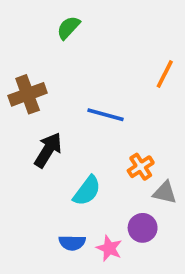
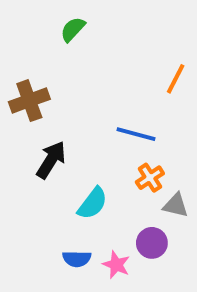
blue line: (105, 115) -> (136, 134), moved

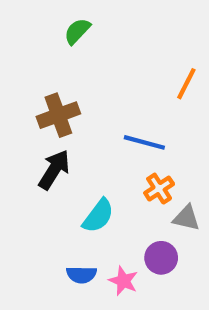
brown cross: (29, 101) -> (58, 115), moved

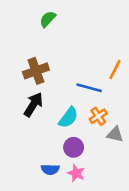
orange line: (186, 84) -> (115, 70), moved
cyan semicircle: (98, 216) -> (68, 118), moved
purple circle: (161, 258) -> (74, 147), moved

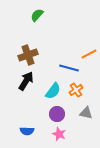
orange line: (115, 70) -> (89, 54), turned 35
gray triangle: (115, 134) -> (86, 113), moved
blue semicircle: (50, 169) -> (27, 131), moved

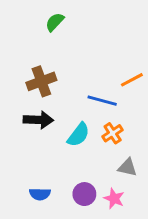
black arrow: (26, 81) -> (38, 120), turned 60
purple circle: (57, 114) -> (84, 194), moved
pink star: (59, 134) -> (114, 198), moved

